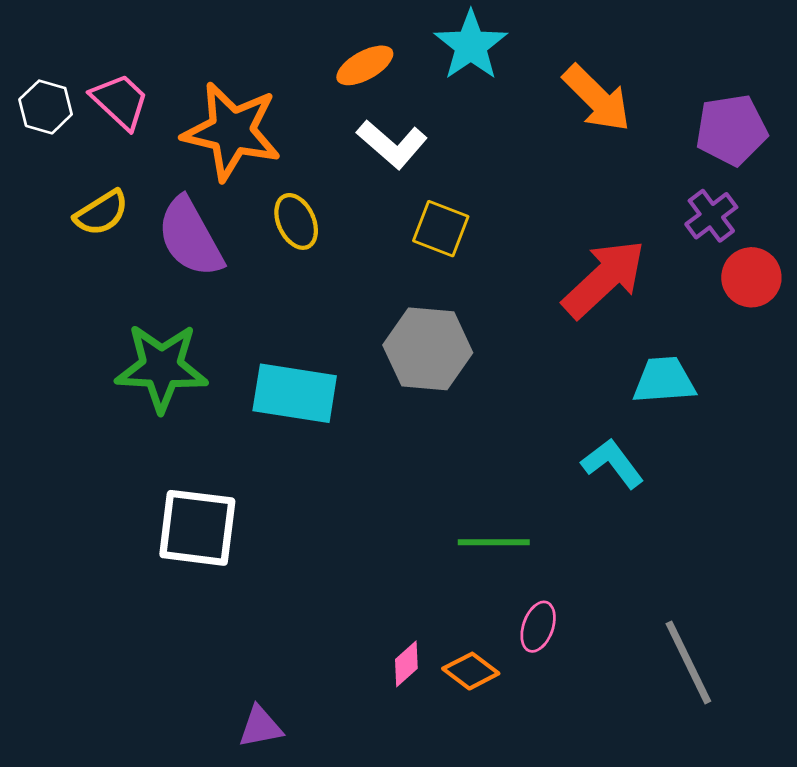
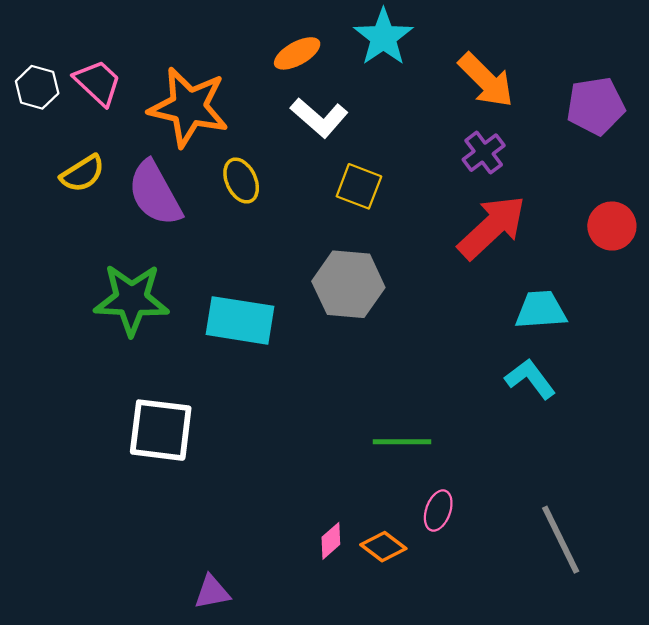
purple cross: (711, 216) -> (484, 153), moved
cyan L-shape: (613, 463) -> (530, 379), moved

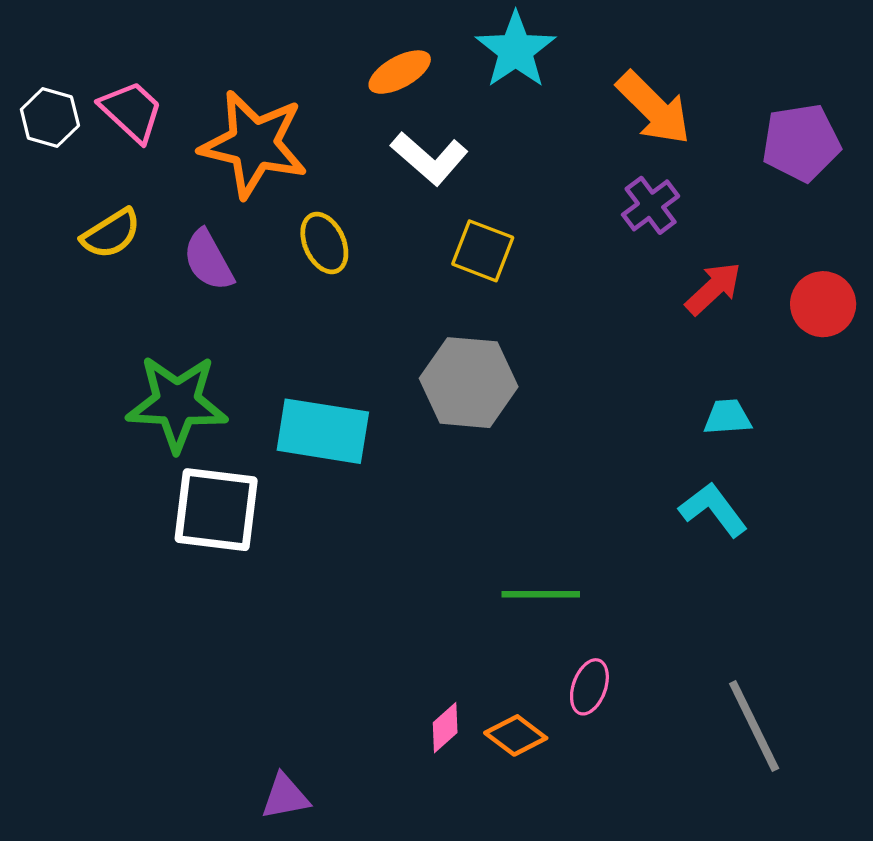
purple semicircle: (155, 193) -> (208, 260), size x0.7
red arrow: (492, 227) -> (713, 288), moved, size x0.6
cyan trapezoid: (541, 310) -> (727, 417), size x0.7
white square: (161, 430) -> (216, 510), moved

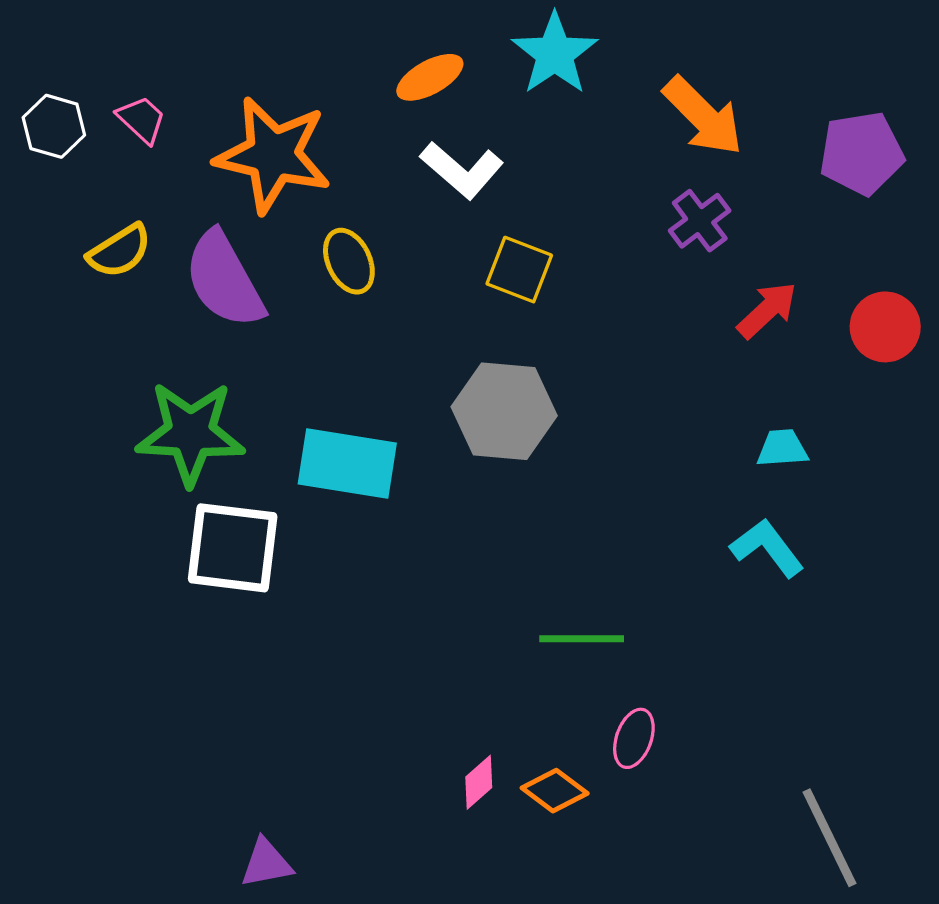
pink trapezoid: (131, 111) -> (142, 120), size x0.7
purple semicircle: (208, 260) -> (224, 280), size x1.5
gray line: (754, 726) -> (830, 838), moved
purple triangle: (285, 797) -> (266, 863), moved

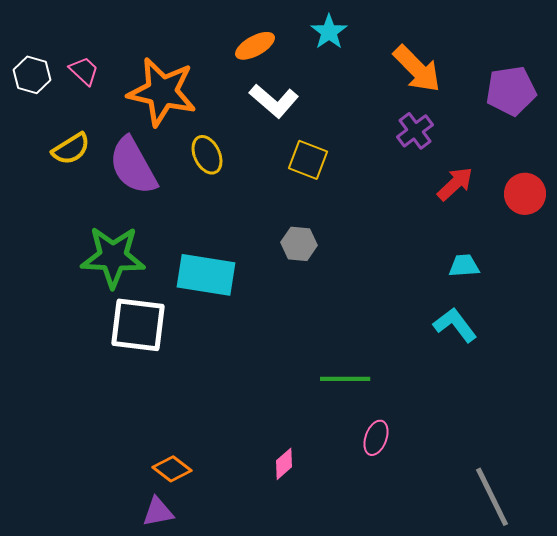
cyan star: (555, 54) -> (329, 32), size x0.7
gray hexagon: (504, 411) -> (299, 244), size x0.6
orange diamond: (555, 791) -> (172, 469), moved

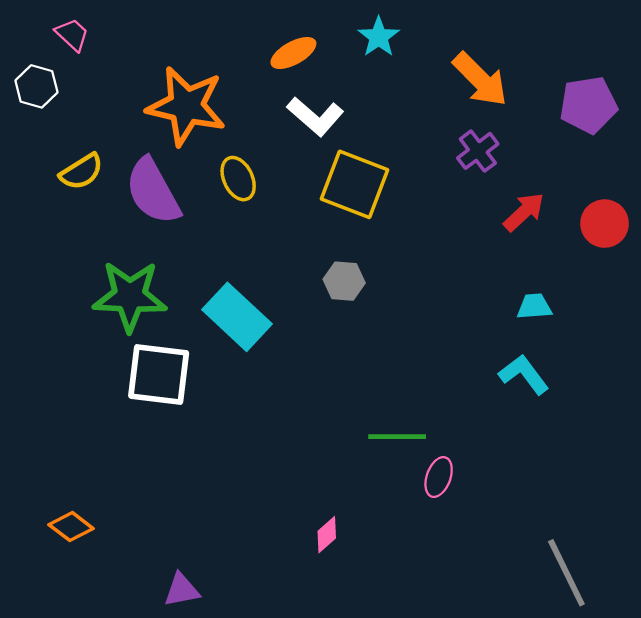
pink trapezoid: (84, 71) -> (72, 35), moved
yellow square: (308, 160) -> (354, 184), size x1.5
cyan rectangle: (206, 275) -> (237, 317), turned 34
pink ellipse: (376, 438) -> (439, 477), moved
orange diamond: (172, 469) -> (71, 527), moved

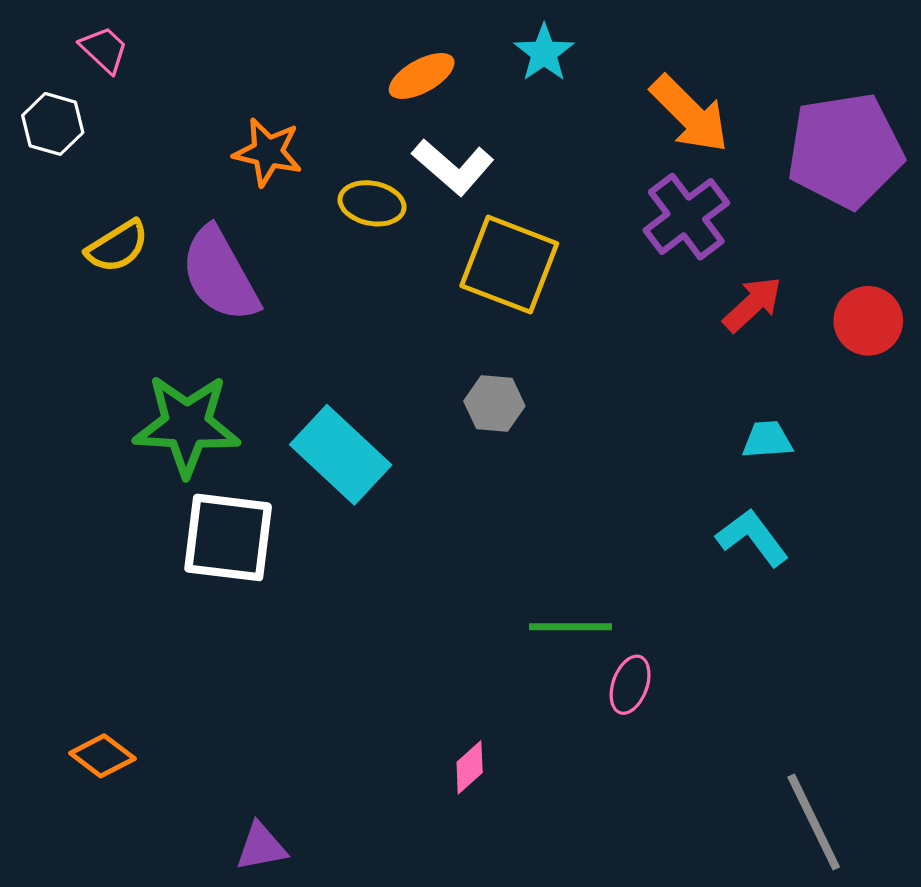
purple pentagon: (588, 105) -> (845, 150), size x1.4
orange star: (186, 106) -> (268, 152), size x0.6
purple cross: (478, 151) -> (686, 217), size x1.4
yellow ellipse: (238, 179) -> (372, 203), moved, turned -54

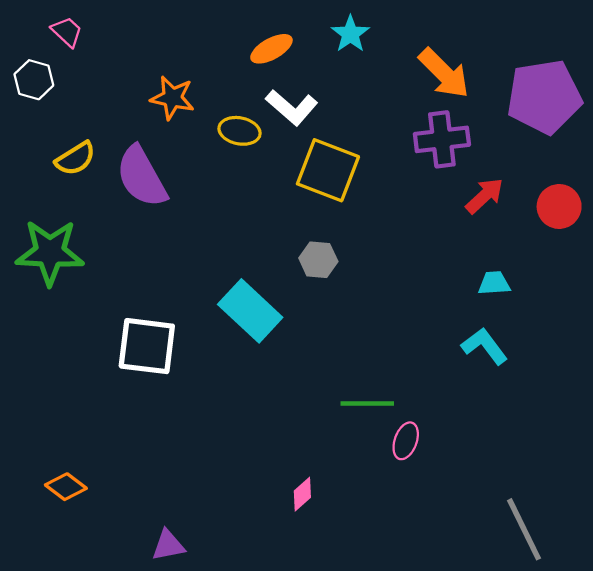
purple cross: (686, 217) -> (442, 139), turned 30
green star: (187, 425) -> (50, 252), moved
cyan rectangle: (341, 455) -> (250, 311), moved

